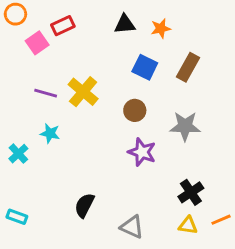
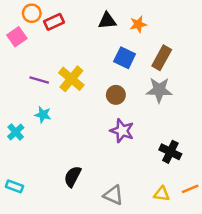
orange circle: (15, 14) -> (32, 13), moved
pink square: (37, 43) -> (17, 37), moved
gray star: (185, 126) -> (159, 90), moved
black cross: (191, 192) -> (170, 152), moved, turned -30

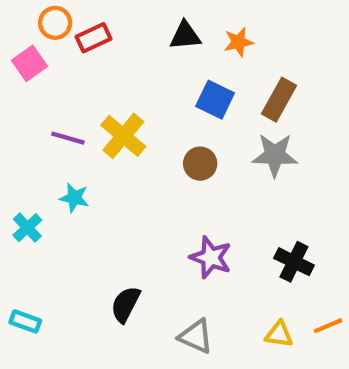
purple star: (122, 131) -> (211, 257), moved

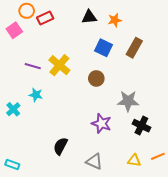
gray star: (275, 155) -> (128, 101), moved
cyan rectangle: (25, 321) -> (12, 165), moved

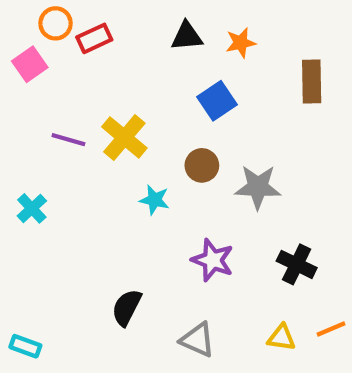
blue square: (103, 48) -> (217, 101), turned 30
brown rectangle: (134, 48) -> (312, 81), moved, turned -30
cyan star: (36, 95) -> (155, 200), moved
gray star: (128, 101) -> (258, 187), moved
cyan cross: (13, 109) -> (32, 208), moved

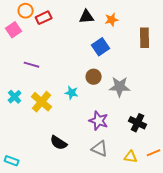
yellow cross: (124, 137) -> (42, 102), moved
black semicircle: (127, 307) -> (59, 143), turned -84
gray triangle: (198, 340) -> (100, 149), moved

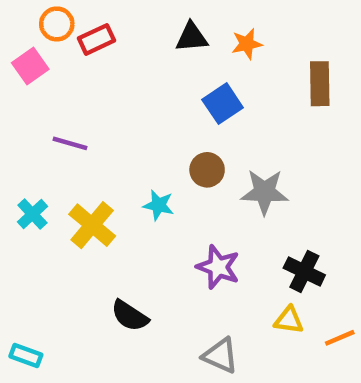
gray triangle: (100, 149) -> (220, 355), moved
yellow triangle: (131, 157) -> (289, 320), moved

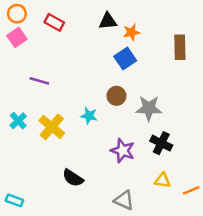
orange circle: (57, 24) -> (17, 14), moved
red rectangle: (97, 39) -> (54, 22), turned 54
orange star: (247, 44) -> (131, 32), moved
black cross: (304, 272) -> (161, 143), moved

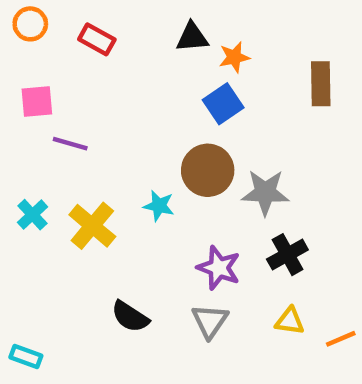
pink square: (17, 37) -> (37, 102), moved, turned 30
brown circle: (116, 96) -> (208, 170), size x1.5
black cross: (161, 143) -> (287, 255), turned 35
gray triangle: (124, 200) -> (210, 321), moved, turned 40

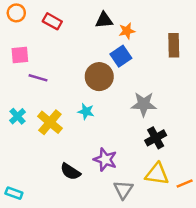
brown circle: (208, 170) -> (99, 77), moved
purple star: (219, 268) -> (105, 160), moved
gray triangle: (210, 321) -> (123, 190), moved
yellow triangle: (290, 321) -> (157, 174), size x1.5

